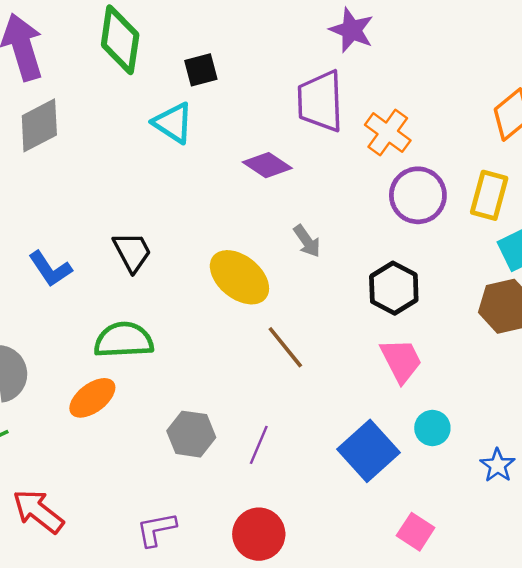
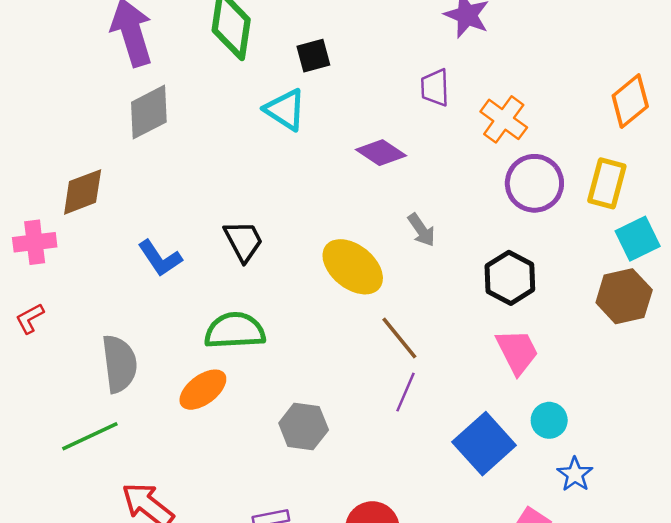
purple trapezoid: (320, 101) -> (435, 88), size x0.6
purple line: (259, 445) -> (406, 392), moved
blue star: (498, 465) -> (575, 474), moved

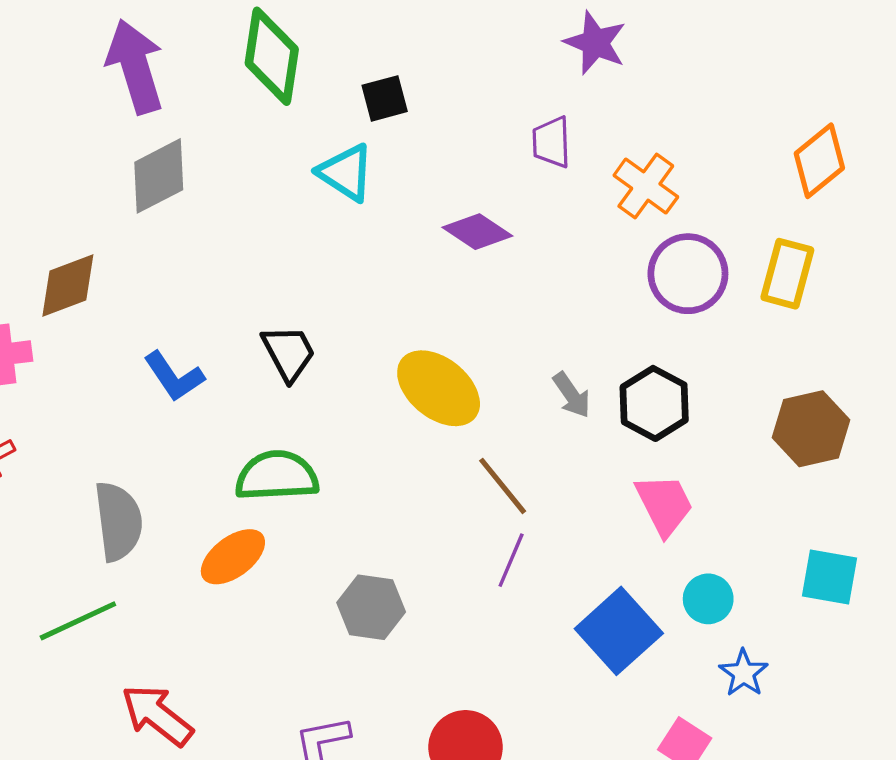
gray arrow: (421, 230) -> (572, 395), moved
cyan square: (638, 239) -> (829, 577), moved, turned 36

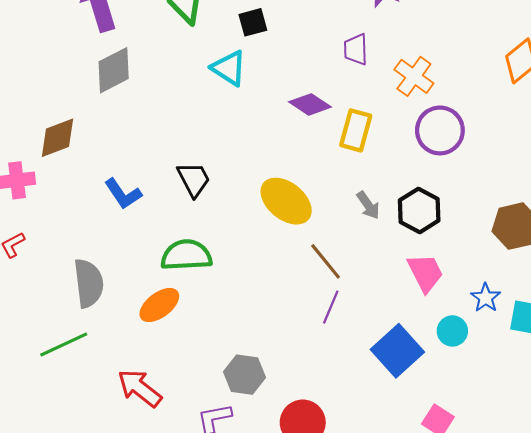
yellow rectangle: (787, 274) -> (356, 130), moved
gray hexagon: (371, 607) -> (245, 375), moved
blue star: (744, 673) -> (486, 298), moved
red arrow: (157, 715) -> (140, 388), moved

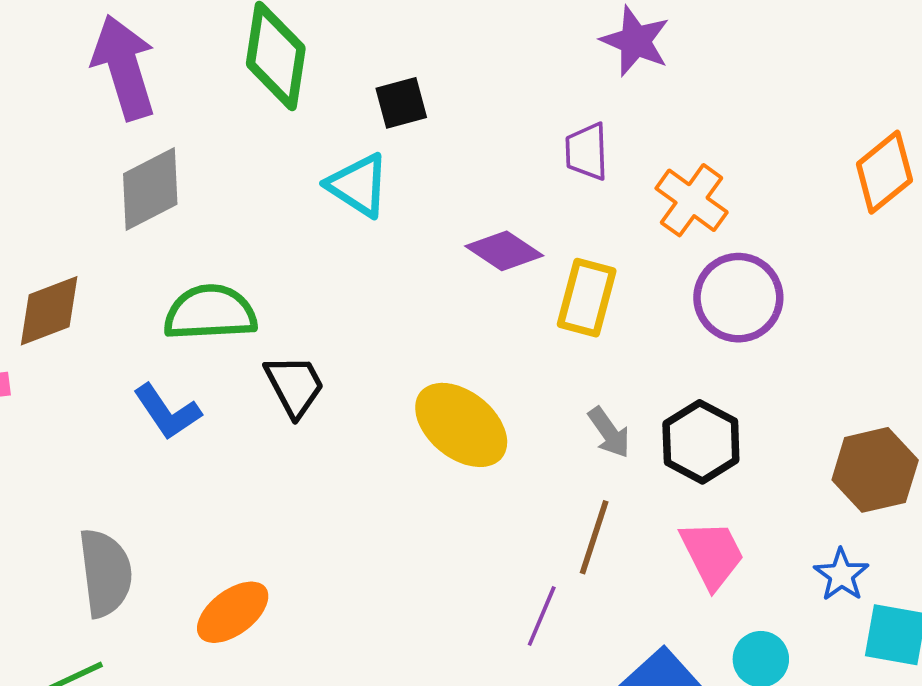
green semicircle: (186, 255) -> (210, 313), moved
brown line: (326, 261) -> (594, 537), moved, turned 57
blue star: (486, 298) -> (841, 575), moved

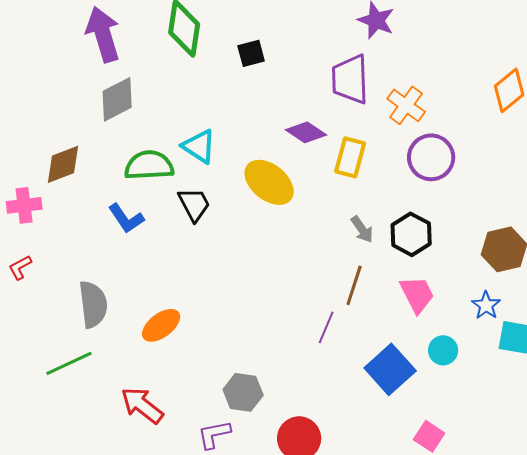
purple trapezoid: (587, 152) -> (350, 79), size x1.6
cyan triangle: (358, 185) -> (199, 146), moved
yellow ellipse: (461, 425) -> (269, 182), moved

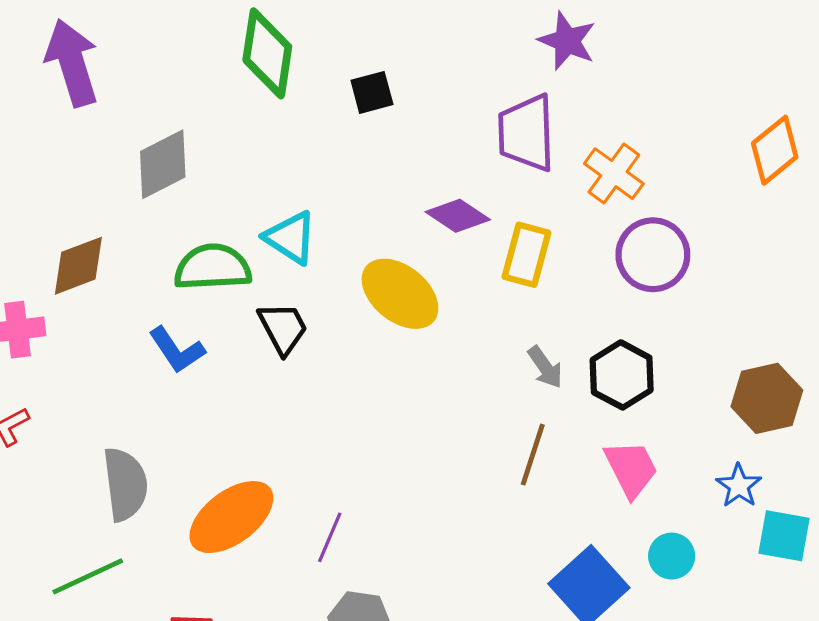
purple arrow: (103, 34) -> (72, 63), moved
orange ellipse: (161, 325) -> (231, 517), size x1.4
purple line: (326, 327) -> (330, 537), moved

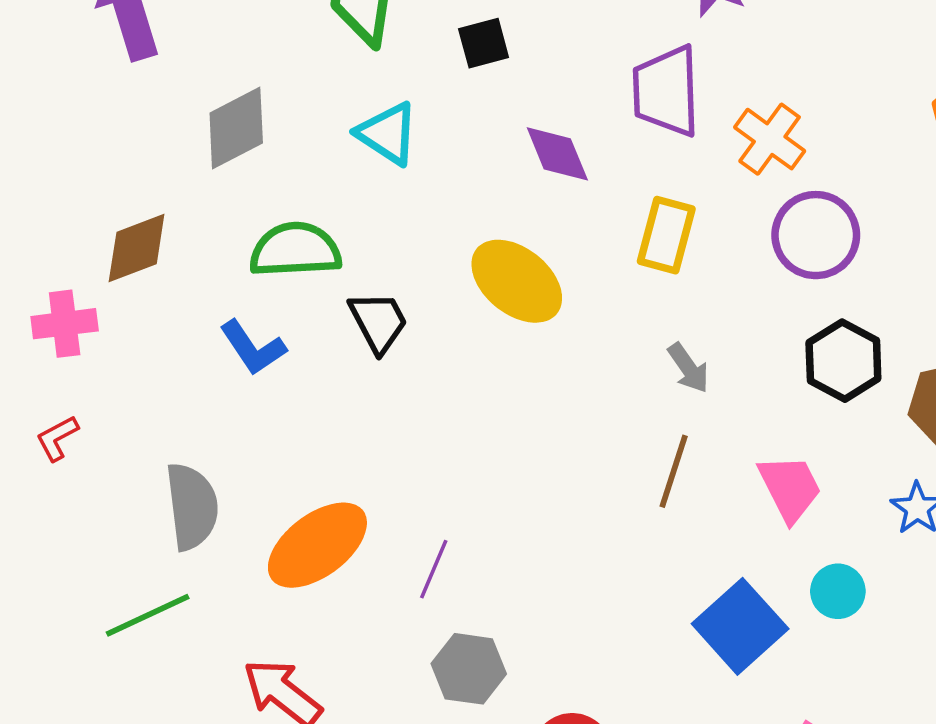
purple diamond: (458, 216) -> (557, 154), moved, turned 34
cyan triangle: (291, 238) -> (388, 134), moved
black hexagon: (622, 375) -> (843, 361), moved

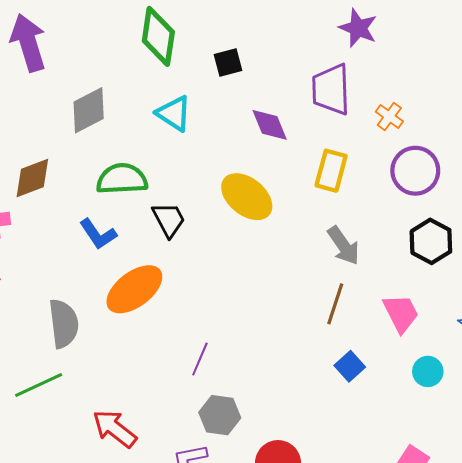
orange cross: (770, 139) -> (389, 117), size x0.7
gray arrow: (688, 368) -> (344, 246), size x1.4
orange ellipse: (317, 545) -> (134, 289), moved
blue square: (740, 626) -> (350, 366), moved, size x0.6

